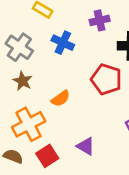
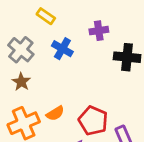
red pentagon: (106, 79) -> (93, 121), moved
orange semicircle: (61, 98) -> (55, 113), moved

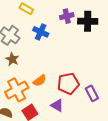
black cross: (127, 57) -> (88, 21), moved
red pentagon: (93, 121) -> (68, 84), turned -30

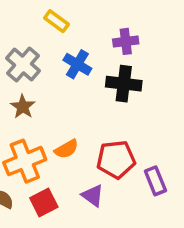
black cross: (88, 21) -> (124, 84), moved

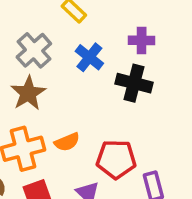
brown star: (23, 107) -> (28, 93), size x1.4

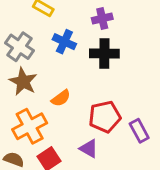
orange semicircle: (67, 142) -> (61, 98), moved

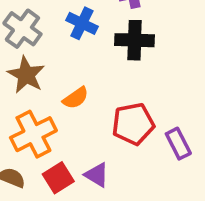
purple triangle: (89, 149) -> (97, 175), moved

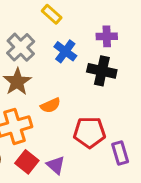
red square: (58, 178) -> (27, 162), turned -30

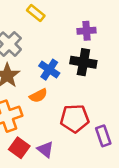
blue cross: (65, 51) -> (49, 70), moved

